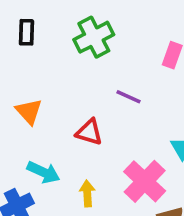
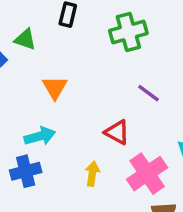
red triangle: (89, 132) -> (117, 132), moved
cyan arrow: (43, 172) -> (40, 136), moved, turned -52

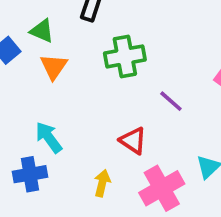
green cross: (128, 32) -> (125, 56), moved
orange triangle: (55, 87) -> (54, 67), moved
cyan arrow: (40, 136) -> (49, 137), turned -116

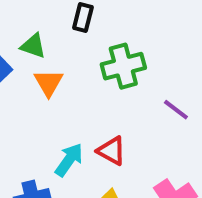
cyan arrow: (49, 137) -> (69, 160), moved, turned 76
red triangle: (133, 141) -> (111, 151), moved

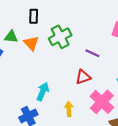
orange triangle: (49, 83) -> (31, 43), moved
red triangle: (111, 151) -> (83, 77), moved, turned -35

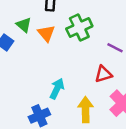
green triangle: (11, 37) -> (24, 25), turned 32
yellow arrow: (69, 109) -> (86, 110), size x1.5

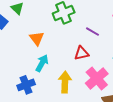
orange triangle: (46, 33) -> (37, 38), moved

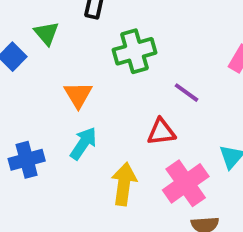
blue cross: (26, 85) -> (27, 160), moved

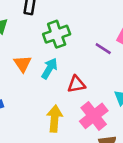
purple line: (186, 93) -> (103, 49), moved
cyan arrow: (83, 143) -> (49, 68), moved

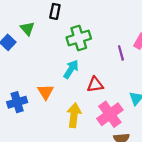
purple line: (103, 49) -> (121, 53), turned 40
orange triangle: (22, 64) -> (46, 92), moved

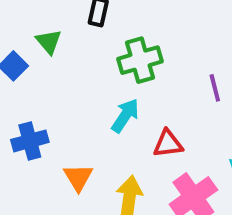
orange triangle: (46, 92) -> (78, 177), moved
blue cross: (17, 102) -> (30, 141), moved

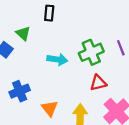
green cross: (140, 60) -> (91, 52), moved
cyan arrow: (125, 116) -> (57, 60), moved, turned 72

